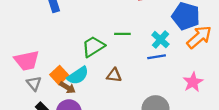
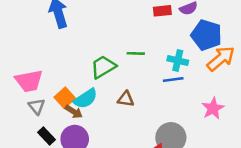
cyan cross: (160, 40) -> (178, 61), turned -30

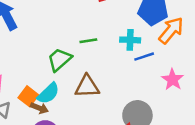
blue line: (173, 79) -> (144, 57), moved
brown triangle: (126, 99) -> (87, 86), size x1.5

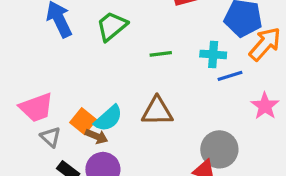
green trapezoid: (60, 60) -> (112, 26), moved

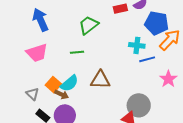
green trapezoid: (112, 26) -> (89, 25), moved
green line: (161, 54) -> (77, 52), moved
pink trapezoid: (36, 108) -> (37, 53), moved

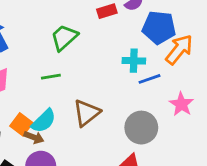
brown triangle: (100, 80) -> (87, 113), turned -35
gray circle: (139, 105) -> (141, 128), moved

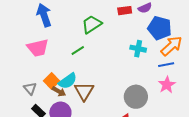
green line: (51, 77) -> (78, 51), turned -32
blue line: (150, 79) -> (166, 65), moved
brown triangle: (87, 113) -> (84, 91), moved, turned -30

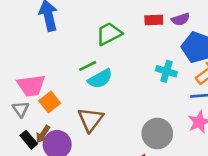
pink trapezoid: (38, 48) -> (31, 86), moved
cyan semicircle: (68, 81) -> (100, 79), moved
brown arrow: (59, 91) -> (43, 134), moved, turned 88

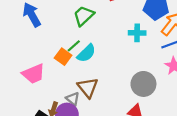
orange square: (50, 102) -> (63, 57), moved
gray triangle: (21, 109) -> (73, 99), moved

